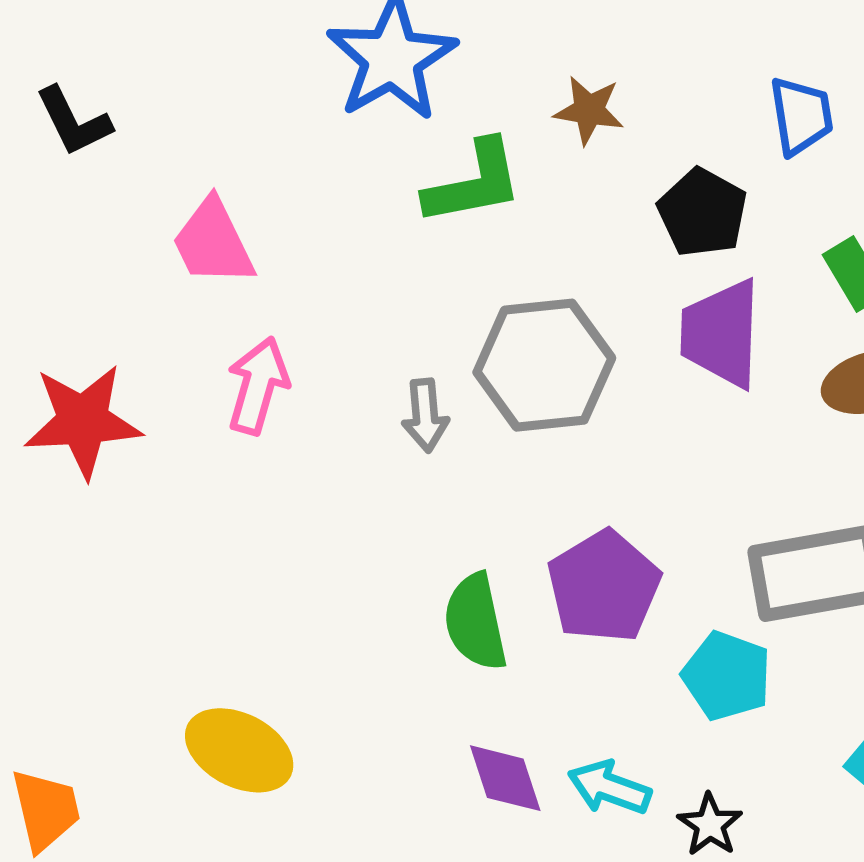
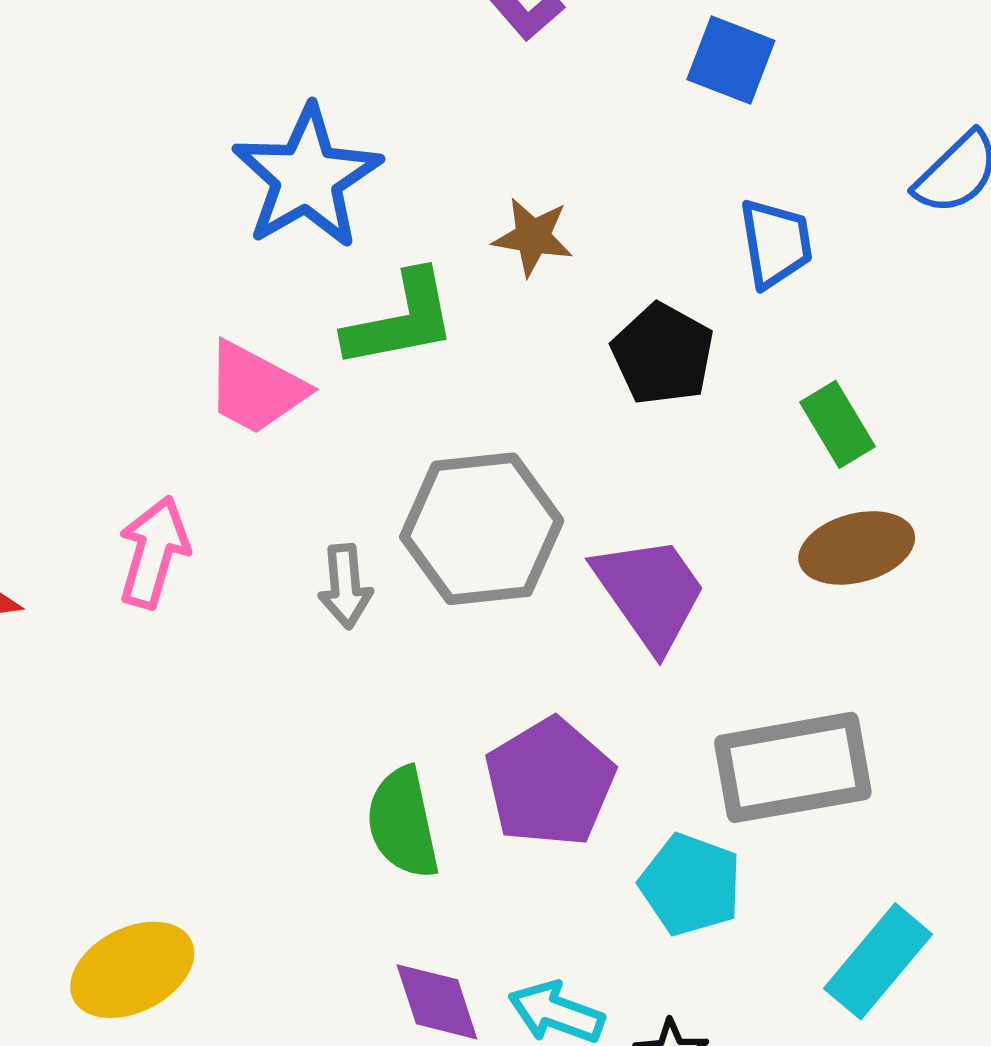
pink trapezoid: (213, 242) -> (256, 388), moved, turned -36
purple trapezoid: (721, 334) -> (650, 593), moved, turned 143
yellow ellipse: (239, 750) -> (132, 970), turned -54

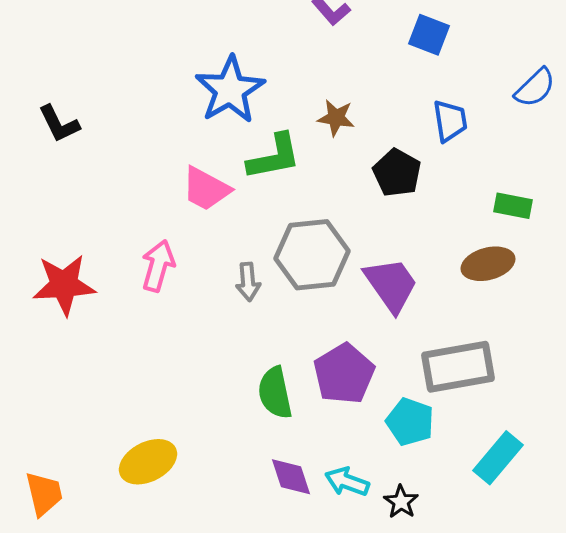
green rectangle: (838, 424) -> (513, 206), moved, turned -48

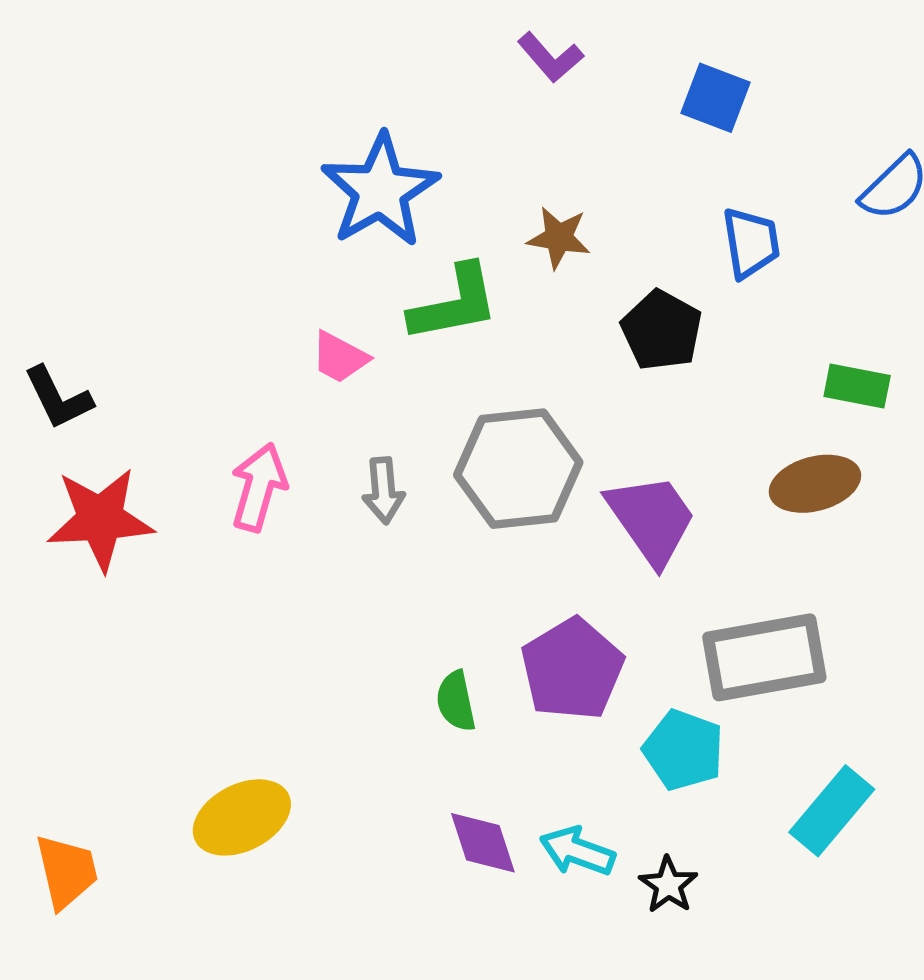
black L-shape: (59, 124) -> (58, 398), moved
pink trapezoid: (206, 189) -> (340, 357), size x0.7
gray arrow: (248, 282) -> (383, 490), moved
green semicircle: (275, 393) -> (456, 701), size x0.7

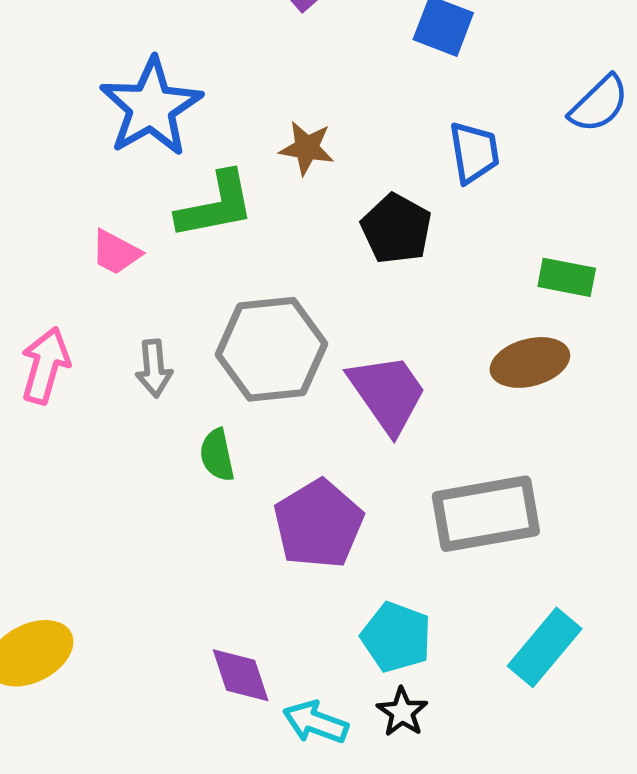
green semicircle: (456, 701) -> (217, 455), moved
cyan pentagon: (683, 750) -> (396, 637), moved
cyan arrow: (577, 851) -> (316, 722), moved

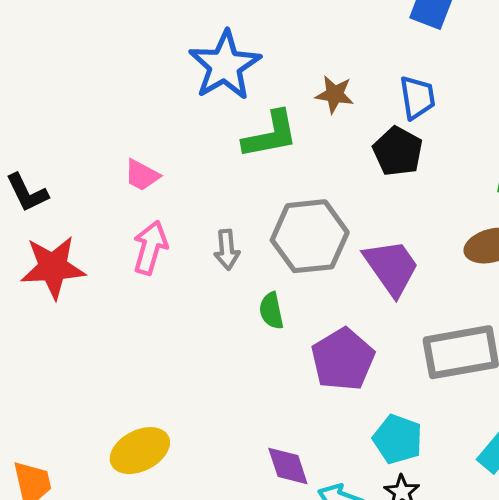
blue trapezoid: (474, 152) -> (417, 97), moved
pink trapezoid: (116, 252) -> (142, 175), moved

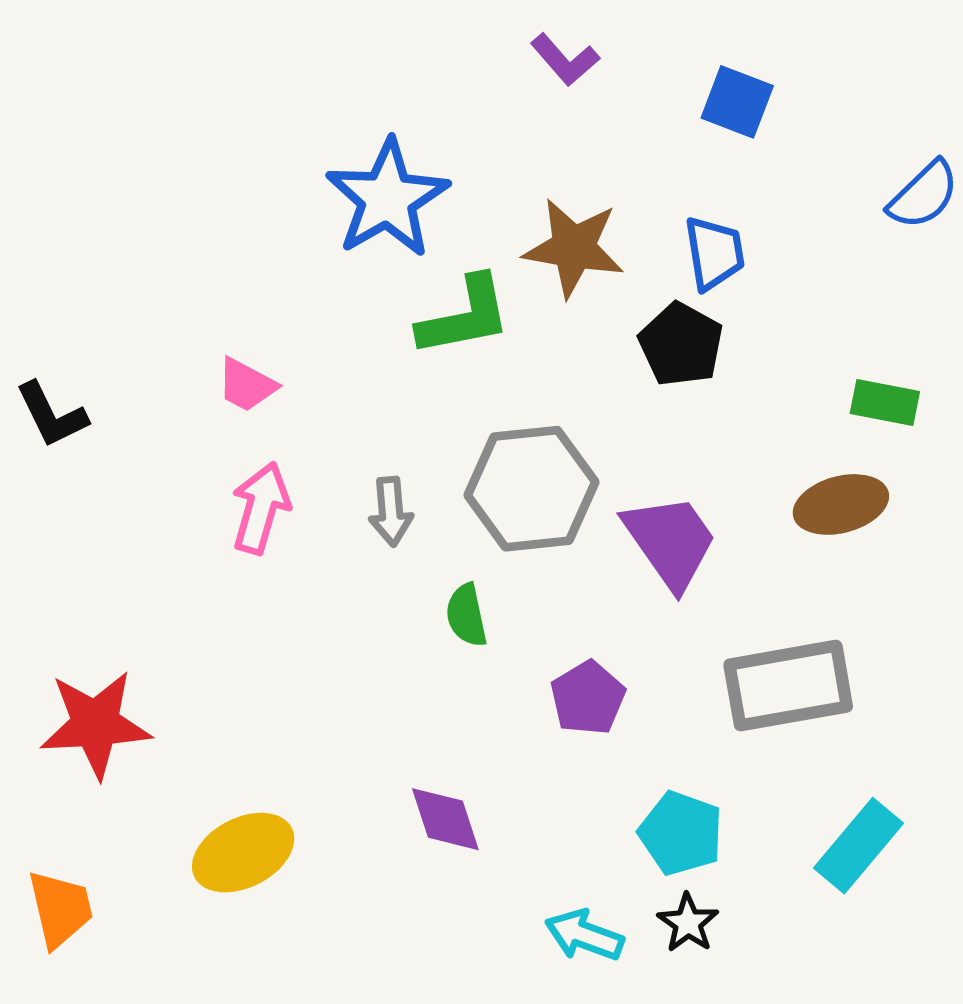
brown star: (335, 94) -> (574, 248), size x1.5
red star: (53, 267) -> (95, 724), moved
purple pentagon: (343, 359) -> (588, 698), size x0.7
purple diamond: (288, 466) -> (445, 819), moved

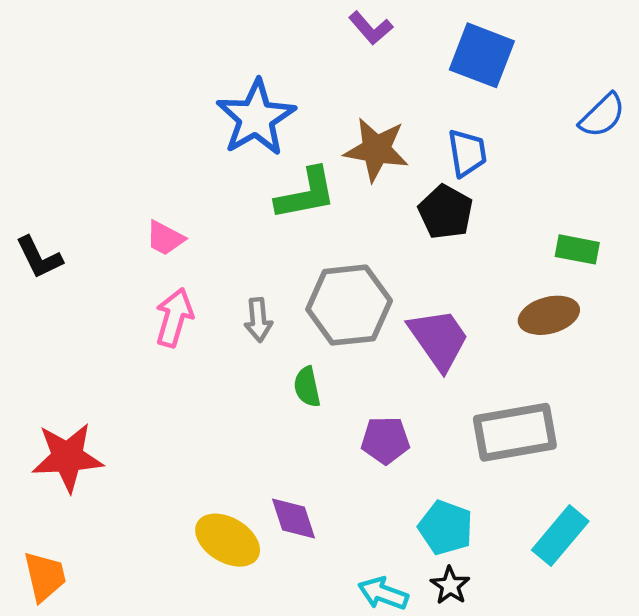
blue square: (737, 102) -> (482, 55), size x1.4
purple pentagon: (588, 698) -> (385, 440), turned 30
yellow ellipse: (243, 853) -> (228, 540), moved, turned 58

